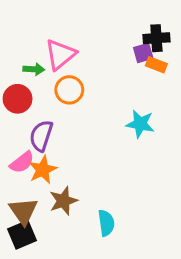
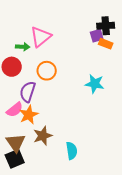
orange circle: (69, 90) -> (47, 71), moved

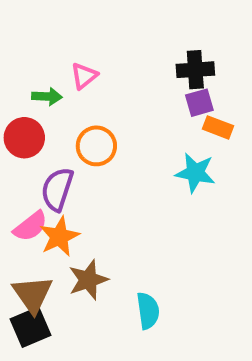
black cross: (106, 26) -> (195, 70), moved
purple square: (97, 36) -> (199, 103), moved
pink triangle: (41, 37) -> (84, 76), size x0.6
orange rectangle: (106, 44) -> (218, 127), moved

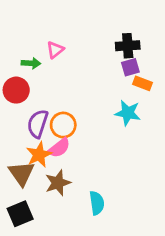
orange circle: (96, 146) -> (63, 125), moved
pink semicircle: (31, 226) -> (59, 148), moved
brown triangle: (33, 294) -> (22, 173), moved

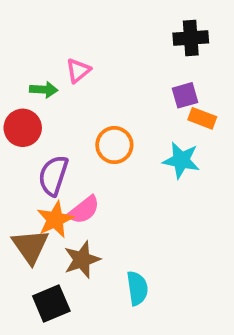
black cross: (128, 46) -> (191, 38), moved
orange circle: (63, 125) -> (114, 145), moved
black square: (20, 214) -> (51, 304), moved

